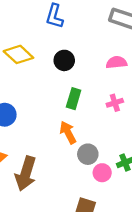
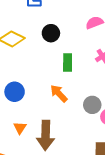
orange arrow: (68, 132) -> (59, 93), moved

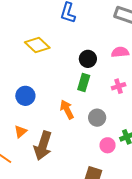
black circle: (51, 33) -> (88, 59), moved
gray circle: (92, 105) -> (97, 118), moved

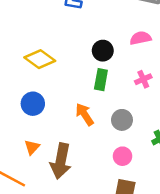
yellow diamond: (37, 45) -> (40, 59), moved
pink circle: (108, 145) -> (122, 156), moved

